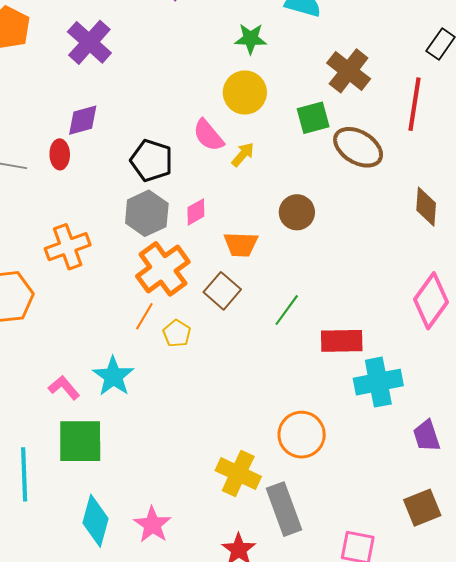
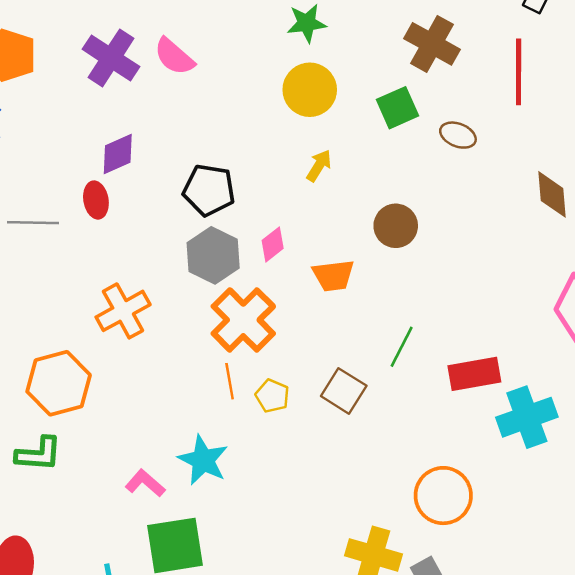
pink semicircle: (208, 135) -> (174, 57), moved
brown ellipse: (358, 147) -> (458, 135), size x0.6
brown square: (222, 291) -> (344, 391), moved
orange line: (144, 316) -> (230, 381), turned -32

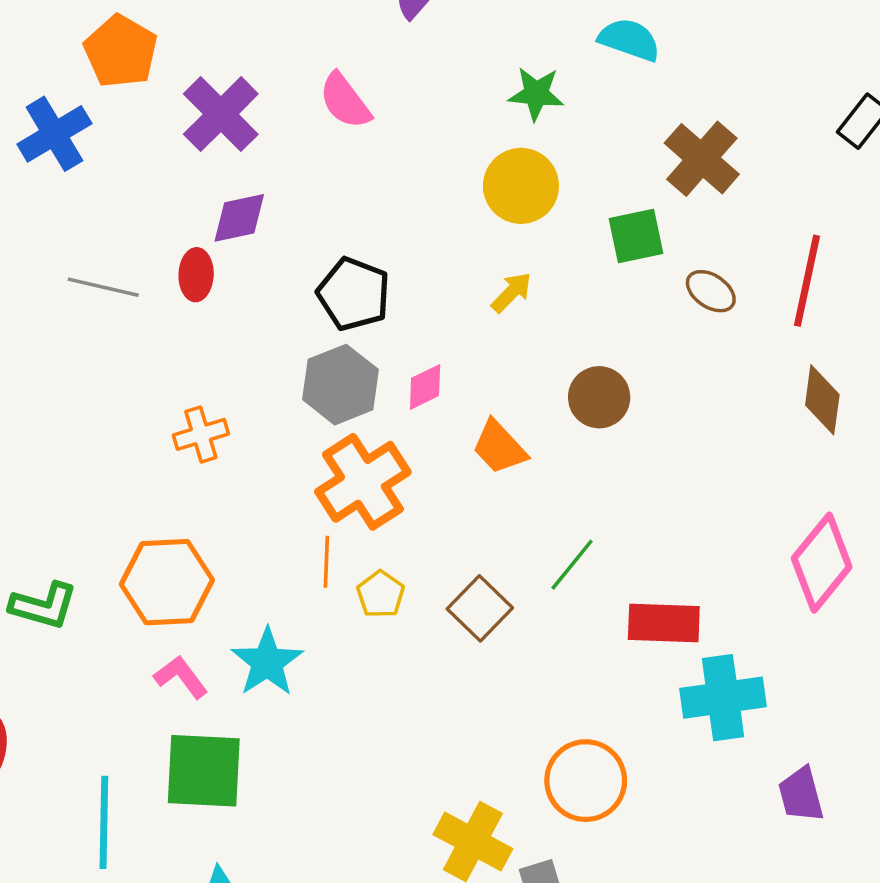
purple cross: (111, 58) -> (221, 114), moved
red line: (519, 72) -> (807, 281), moved
orange trapezoid: (333, 276) -> (499, 447), turned 42
orange cross: (123, 311) -> (201, 434), size x0.7
orange hexagon: (59, 383) -> (167, 582), moved

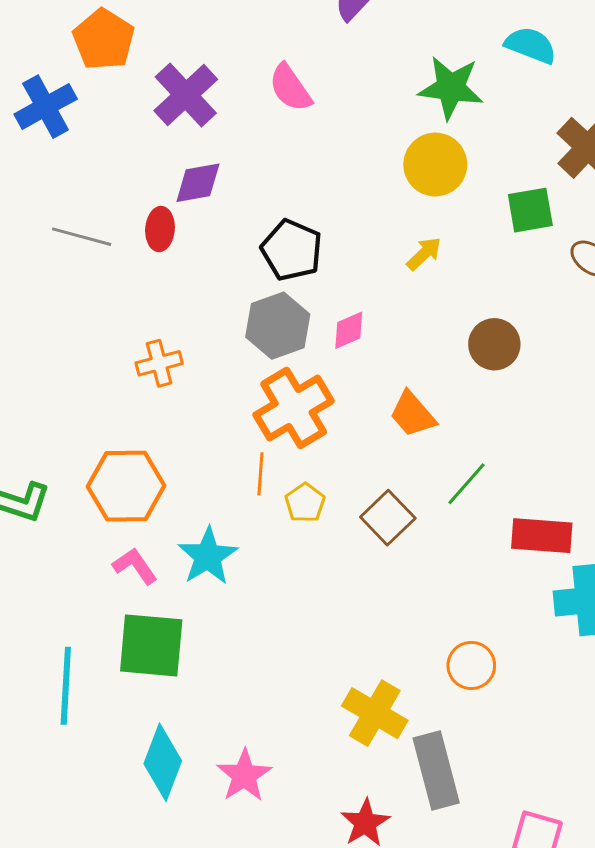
green star: (536, 94) -> (451, 88), size x1.4
orange trapezoid: (499, 447) -> (413, 414), moved
orange circle: (586, 781) -> (471, 665), size x0.7

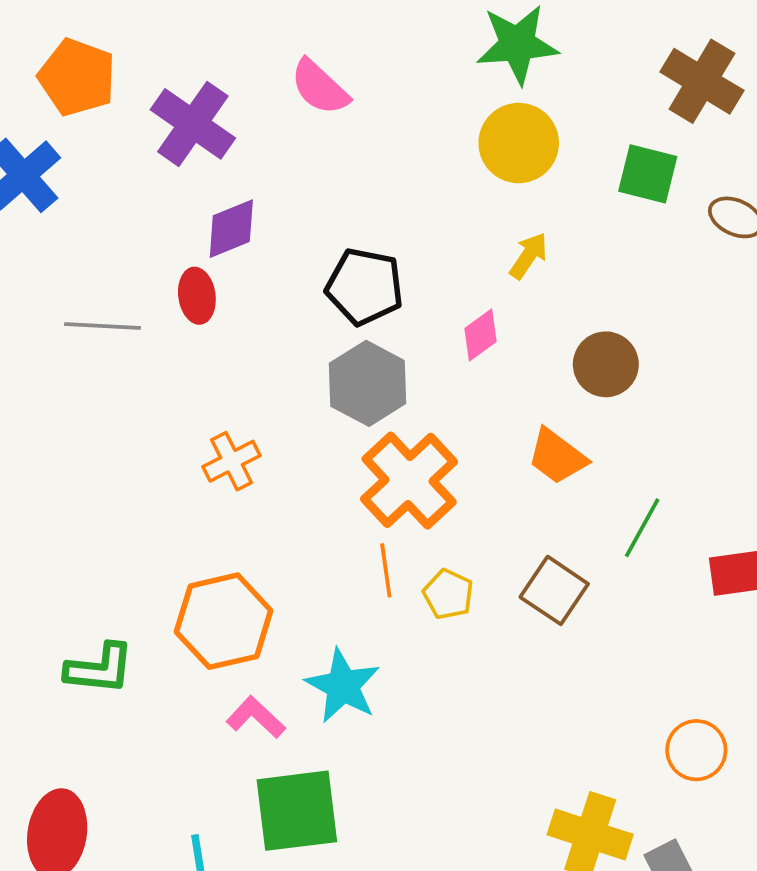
green square: (530, 210) -> (648, 174), turned 36
pink diamond: (349, 330) -> (481, 335), moved
brown circle: (494, 344) -> (606, 364), moved

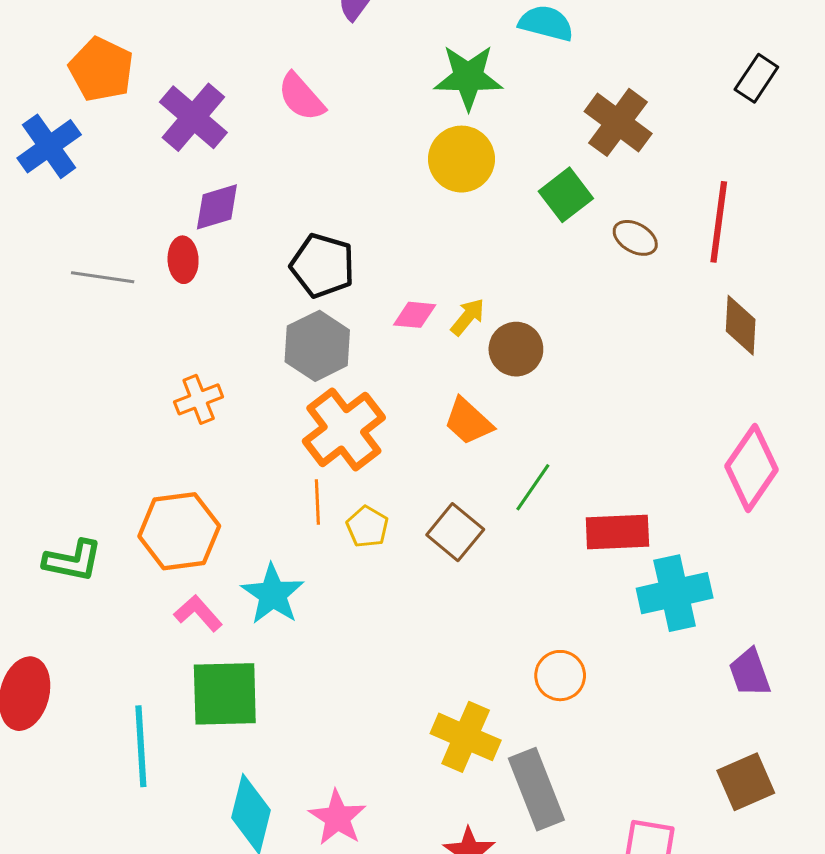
green square: (648, 174) -> (566, 195), turned 33
yellow arrow: (529, 256) -> (468, 317), moved
pink diamond: (481, 335) -> (415, 315), turned 36

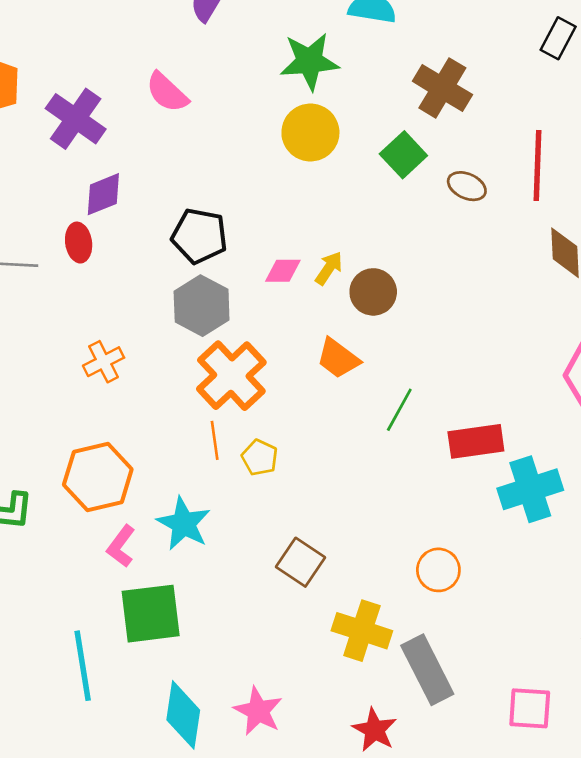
brown square: (455, 532) -> (301, 562), moved
pink L-shape: (198, 613) -> (121, 546), turned -96

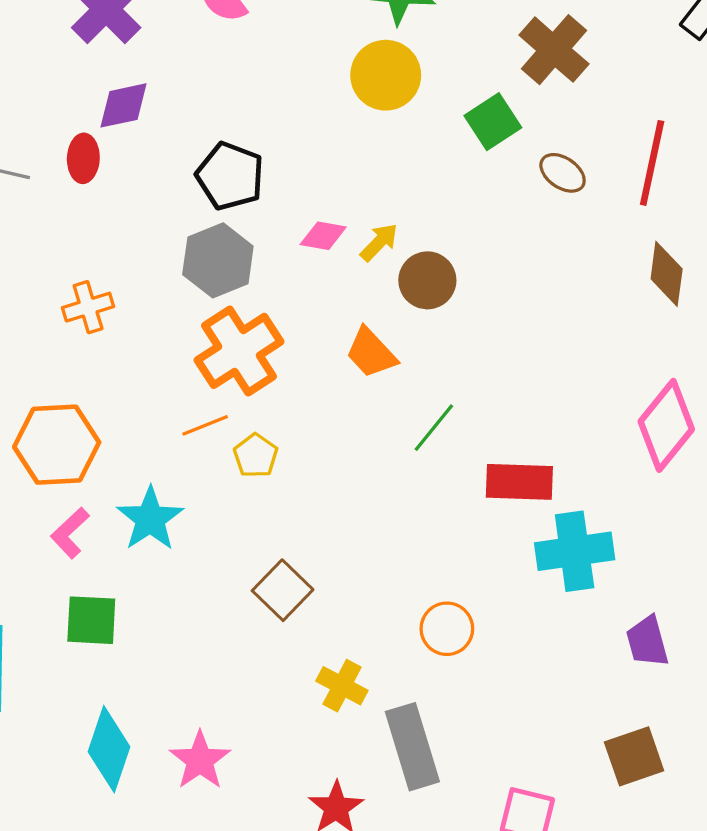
orange line: (215, 440) -> (205, 425), turned 66
green square: (151, 614) -> (91, 620), size x0.7
yellow cross: (362, 631) -> (342, 686), size x0.7

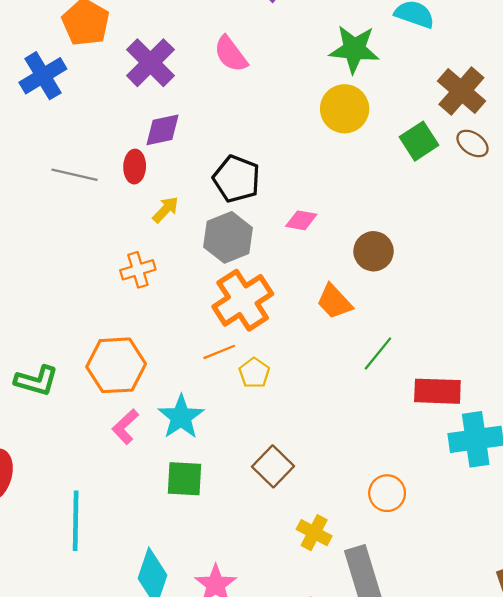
brown ellipse: (563, 173) -> (473, 143), moved
yellow arrow: (379, 242) -> (166, 210), moved
green square: (91, 620) -> (185, 479), moved

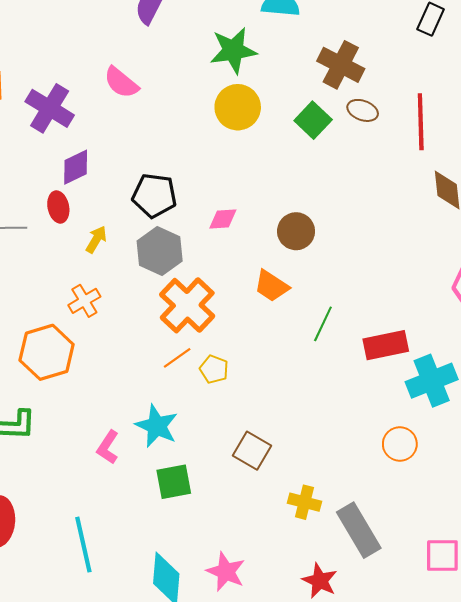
orange hexagon: (116, 365) -> (47, 352), moved
orange circle: (387, 493) -> (400, 444), moved

